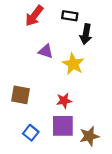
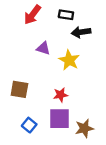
black arrow: (86, 34) -> (81, 32), turned 72

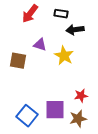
brown square: (19, 89) -> (18, 61), moved
red star: (61, 95) -> (81, 96), moved
blue square: (29, 125) -> (27, 116), size x1.5

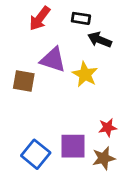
black arrow: (75, 30) -> (100, 40), turned 30
purple triangle: (40, 45) -> (53, 60), size x1.5

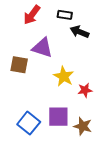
yellow star: (85, 74) -> (64, 76), moved
red star: (108, 128) -> (85, 90), moved
brown star: (104, 158) -> (83, 126), turned 30

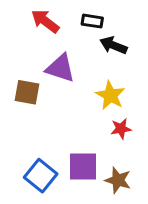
red arrow: (32, 15) -> (45, 21), turned 90
yellow star: (64, 76) -> (110, 95), moved

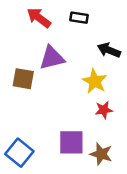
black arrow: (113, 45) -> (109, 50), moved
purple triangle: (60, 68) -> (52, 58), turned -32
blue square: (41, 176) -> (19, 153), moved

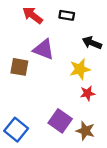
purple triangle: (52, 58) -> (44, 49), turned 35
yellow star: (95, 81) -> (80, 69), turned 30
purple square: (71, 142) -> (60, 121), turned 35

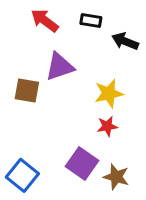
black arrow: (92, 43) -> (125, 41), moved
purple triangle: (44, 49) -> (60, 67), turned -40
red star: (88, 93) -> (107, 126), moved

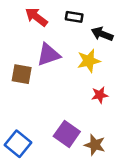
yellow star: (109, 93) -> (89, 61), moved
red star: (107, 126) -> (100, 95), moved

